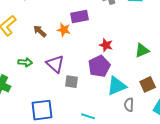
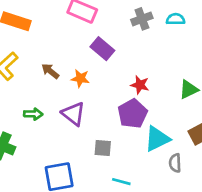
purple rectangle: (80, 16) -> (102, 49), turned 54
orange star: (64, 30) -> (80, 78), moved
gray square: (72, 82) -> (103, 148), moved

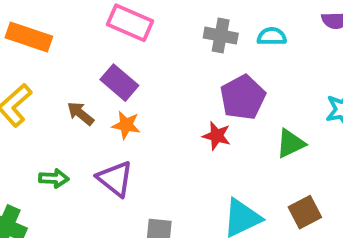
gray cross: (142, 19) -> (221, 36), turned 30
purple rectangle: (102, 49) -> (119, 83), moved
purple pentagon: (133, 114) -> (243, 97), moved

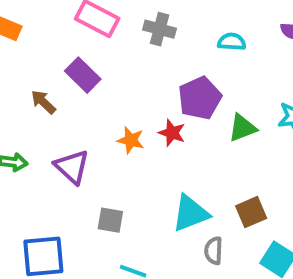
gray cross: (221, 36) -> (160, 29), moved
orange star: (126, 125) -> (131, 140), moved
green triangle: (291, 144) -> (242, 128), moved

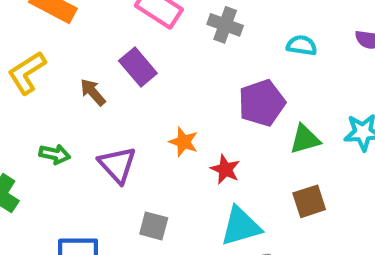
red star: (172, 133) -> (225, 169), moved
brown square: (251, 212) -> (309, 201), moved

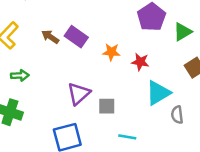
purple rectangle: (138, 67) -> (76, 37), moved
green arrow: (55, 154) -> (20, 75), moved
purple triangle: (117, 165) -> (79, 94), moved, turned 45

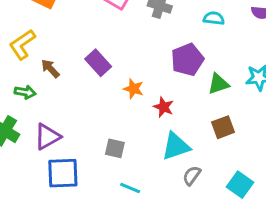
brown arrow: (50, 37) -> (50, 69), moved
purple triangle: (79, 94) -> (47, 137), moved
gray semicircle: (177, 115) -> (192, 176), turned 30

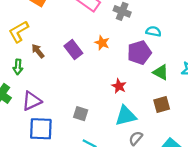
cyan semicircle: (214, 18) -> (153, 31), moved
green triangle: (218, 84) -> (161, 72), turned 42
orange star: (134, 89) -> (102, 43), moved
green arrow: (25, 92) -> (18, 67), turned 80

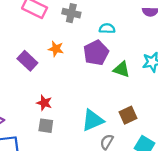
red star: (119, 86) -> (44, 103), moved
brown square: (162, 104) -> (128, 115), moved

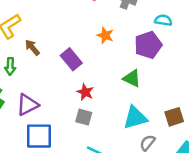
purple rectangle: (27, 61) -> (71, 59), moved
green triangle: (121, 69) -> (132, 78), moved

